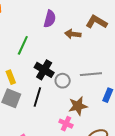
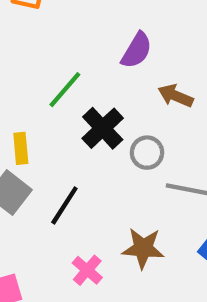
black cross: (44, 70) -> (103, 128), moved
gray circle: (63, 81) -> (147, 153), moved
pink cross: (66, 124) -> (87, 270), moved

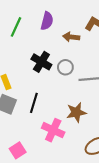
green line: (65, 90) -> (16, 27), moved
pink cross: (87, 270) -> (53, 130), size x1.5

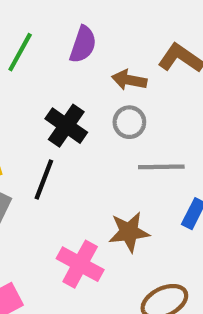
gray circle: (65, 67) -> (129, 122), moved
black line: (34, 103) -> (44, 180), moved

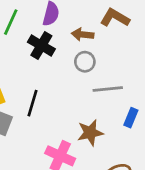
black cross: (66, 126) -> (41, 45), moved

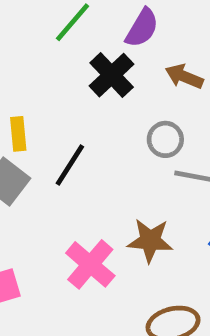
gray circle: (85, 62) -> (165, 139), moved

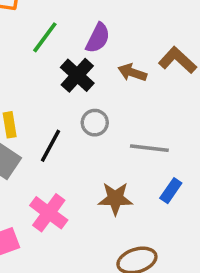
gray circle: (165, 139) -> (95, 123), moved
pink cross: (90, 264) -> (49, 213), moved

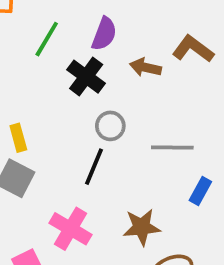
black line: (50, 146) -> (94, 167), moved
brown star: (115, 199) -> (142, 227), moved

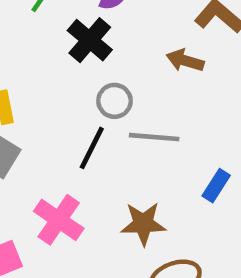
brown arrow: (145, 67) -> (185, 61), moved
gray line: (172, 147) -> (154, 137), moved

